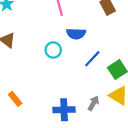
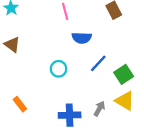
cyan circle: (53, 50) -> (59, 69), moved

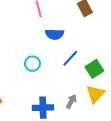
yellow triangle: (125, 101) -> (95, 94), turned 42

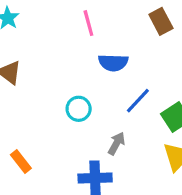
gray arrow: (71, 101) -> (116, 143), moved

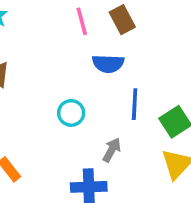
brown rectangle: (161, 21) -> (122, 20), moved
blue line: (138, 101) -> (135, 104), turned -40

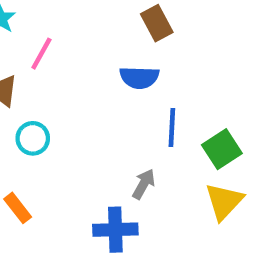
pink line: (82, 21) -> (41, 54), moved, turned 44
cyan circle: (71, 113) -> (33, 138), moved

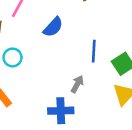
blue semicircle: (139, 77) -> (53, 27), moved, turned -50

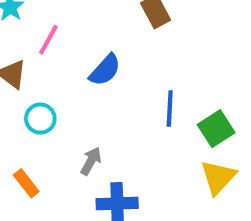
gray arrow: (77, 84) -> (91, 161), moved

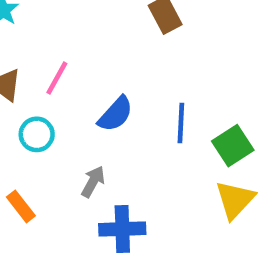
pink line: (48, 40) -> (57, 78), moved
blue semicircle: (105, 70) -> (116, 114), moved

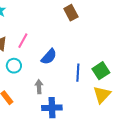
blue line: (181, 123) -> (78, 73), moved
gray arrow: (93, 182) -> (39, 87), turned -32

